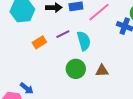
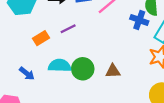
cyan semicircle: (84, 41) -> (60, 66), moved, turned -72
blue arrow: (27, 88) -> (27, 74), moved

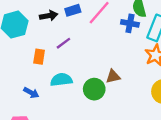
orange rectangle: (41, 38) -> (39, 57), turned -40
green circle: (83, 69) -> (94, 89), moved

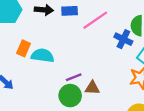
purple line: (63, 43) -> (74, 77), moved
cyan semicircle: (61, 80) -> (42, 56), moved

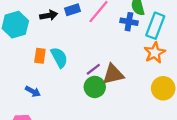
cyan semicircle: (42, 56) -> (59, 57), turned 70
brown triangle: (92, 88) -> (113, 74), size x1.5

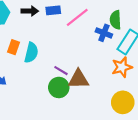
cyan semicircle: (59, 57) -> (31, 53), turned 30
purple line: (93, 69) -> (61, 71), turned 56

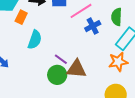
blue cross: (104, 33) -> (93, 26), moved, turned 35
orange rectangle: (14, 47) -> (21, 17), moved

